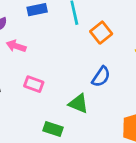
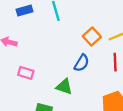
orange square: (101, 33) -> (92, 37), moved

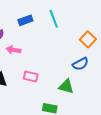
blue semicircle: (82, 63) -> (80, 64), turned 35

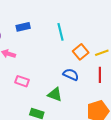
cyan line: (54, 19) -> (60, 32), moved
blue semicircle: (80, 64) -> (71, 75), turned -133

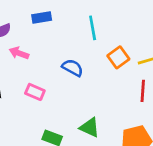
blue semicircle: (71, 75) -> (73, 68), moved
green triangle: (55, 94) -> (90, 127), moved

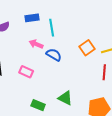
cyan line: (93, 28) -> (52, 28), moved
pink arrow: (19, 53) -> (36, 44), moved

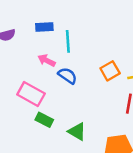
pink rectangle: (26, 72) -> (31, 94), size x1.5
green rectangle: (38, 105) -> (44, 120), moved

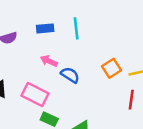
cyan line: (68, 41) -> (76, 28), moved

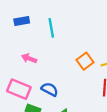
blue rectangle: (45, 28) -> (22, 21), moved
blue semicircle: (70, 75) -> (50, 89), moved

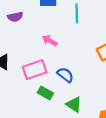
pink rectangle: (19, 89) -> (35, 70), turned -50

